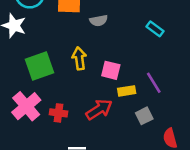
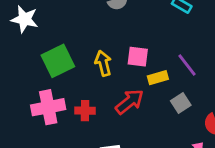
yellow arrow: (79, 59) -> (103, 63), moved
pink cross: (26, 106) -> (48, 107), turned 36

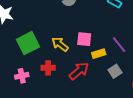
yellow arrow: (103, 63) -> (60, 44), turned -36
pink cross: (48, 107) -> (22, 76), size x0.6
red cross: (85, 111) -> (48, 68), moved

